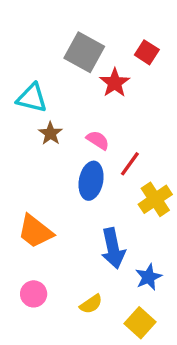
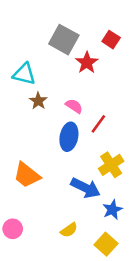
yellow cross: (155, 199) -> (111, 165), moved
blue arrow: (113, 248) -> (86, 188), turned -52
pink circle: (34, 294) -> (13, 229), moved

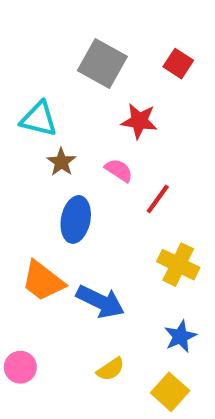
red star: (87, 63) -> (139, 121), moved, turned -30
blue ellipse: (69, 137) -> (76, 219), moved
yellow cross: (111, 165) -> (178, 265), turned -30
blue arrow: (86, 188) -> (100, 302), moved

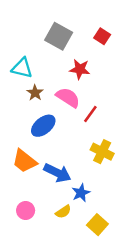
pink semicircle: (119, 170) -> (68, 97), size x1.5
blue ellipse: (76, 219) -> (43, 126), turned 40
blue star: (180, 336) -> (81, 193), moved
pink circle: (20, 367) -> (26, 210), moved

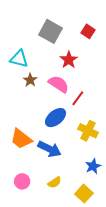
red star: (80, 69) -> (69, 60), turned 30
blue ellipse: (43, 126) -> (56, 118), moved
blue star: (81, 193) -> (93, 166), moved

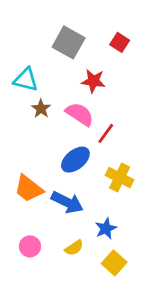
red star: (69, 60) -> (93, 81), turned -30
blue star: (93, 166) -> (106, 229), moved

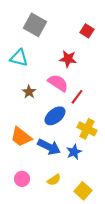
gray square: (69, 42) -> (35, 25), moved
brown star: (41, 109) -> (29, 92), moved
blue star: (106, 229) -> (74, 152), moved

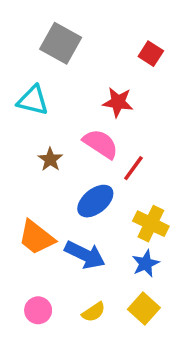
blue star: (74, 152) -> (146, 263), moved
yellow square: (83, 191) -> (144, 309), moved

